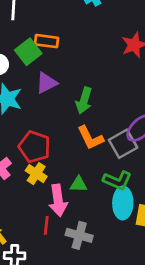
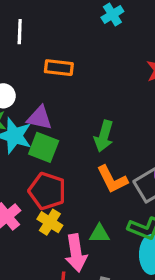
green square: (28, 52) -> (44, 147), moved, turned -30
purple triangle: (46, 83) -> (39, 118), moved, turned 40

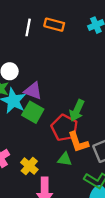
orange rectangle: (59, 68) -> (54, 25), moved
red pentagon: (47, 191) -> (64, 128), moved
green triangle: (99, 234) -> (65, 159), moved

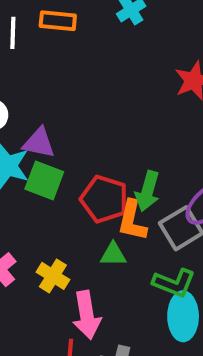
green arrow: (77, 111) -> (148, 191), moved
orange L-shape: (78, 142) -> (132, 221), turned 40

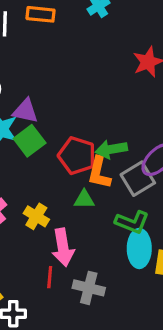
green square: (44, 180) -> (30, 141), turned 32
green arrow: (148, 191) -> (111, 149), turned 64

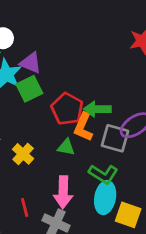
gray square: (138, 179) -> (115, 138), turned 36
pink arrow: (63, 247) -> (63, 192), moved
red line: (50, 277) -> (25, 208), turned -30

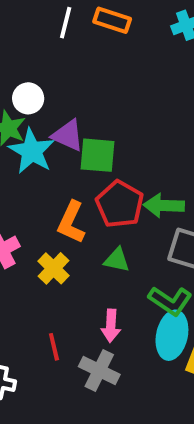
green square: (29, 89) -> (98, 155), moved, turned 30
orange L-shape: (83, 127) -> (71, 222), moved
pink arrow: (63, 192) -> (111, 326), size x0.7

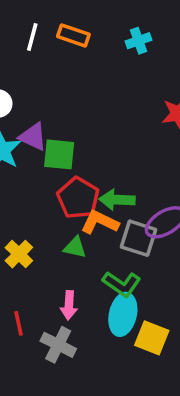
orange L-shape: (71, 222) -> (100, 222), moved, turned 90

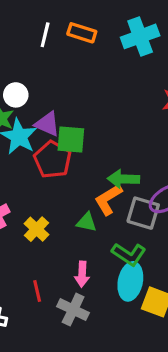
cyan cross: (139, 41) -> (140, 36), size x1.6
red pentagon: (78, 198) -> (53, 160), moved
orange L-shape: (100, 222) -> (108, 199), turned -56

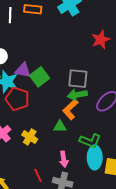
green square: (71, 139) -> (40, 77), turned -30
red pentagon: (53, 160) -> (17, 99), moved
gray square: (143, 213) -> (78, 79), moved

